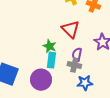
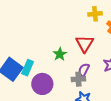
cyan rectangle: (51, 60) -> (28, 68), moved
gray cross: (74, 65) -> (78, 79), turned -32

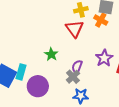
red triangle: (85, 44) -> (75, 29), moved
gray cross: (78, 79) -> (73, 77), turned -32

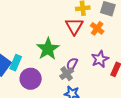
orange cross: (101, 20) -> (97, 28), moved
green star: (51, 54) -> (48, 49), size x1.6

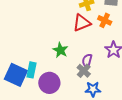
red triangle: (74, 26) -> (82, 23), turned 48
green star: (48, 49) -> (60, 50), size x0.7

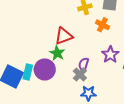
red triangle: (82, 23) -> (64, 36), moved
purple circle: (49, 83) -> (45, 70), moved

